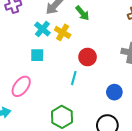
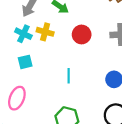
red circle: (88, 57) -> (82, 34), moved

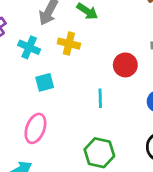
cyan cross: (23, 34) -> (29, 47), moved
red circle: (82, 34) -> (125, 65), moved

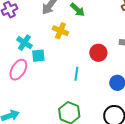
cyan cross: (29, 47) -> (24, 43), moved
pink ellipse: (35, 128) -> (18, 70), moved

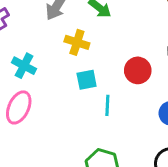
cyan square: (38, 56) -> (87, 80), moved

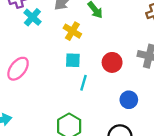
cyan cross: (24, 66) -> (32, 17), moved

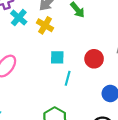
yellow cross: (72, 31) -> (45, 25), moved

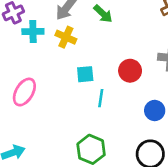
cyan cross: (19, 18) -> (33, 31), turned -35

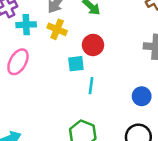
red circle: (130, 71) -> (93, 45), moved
pink ellipse: (24, 92) -> (18, 62), moved

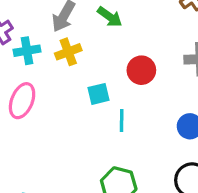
yellow cross: (57, 29) -> (68, 52), turned -36
red circle: (93, 45) -> (141, 70), moved

